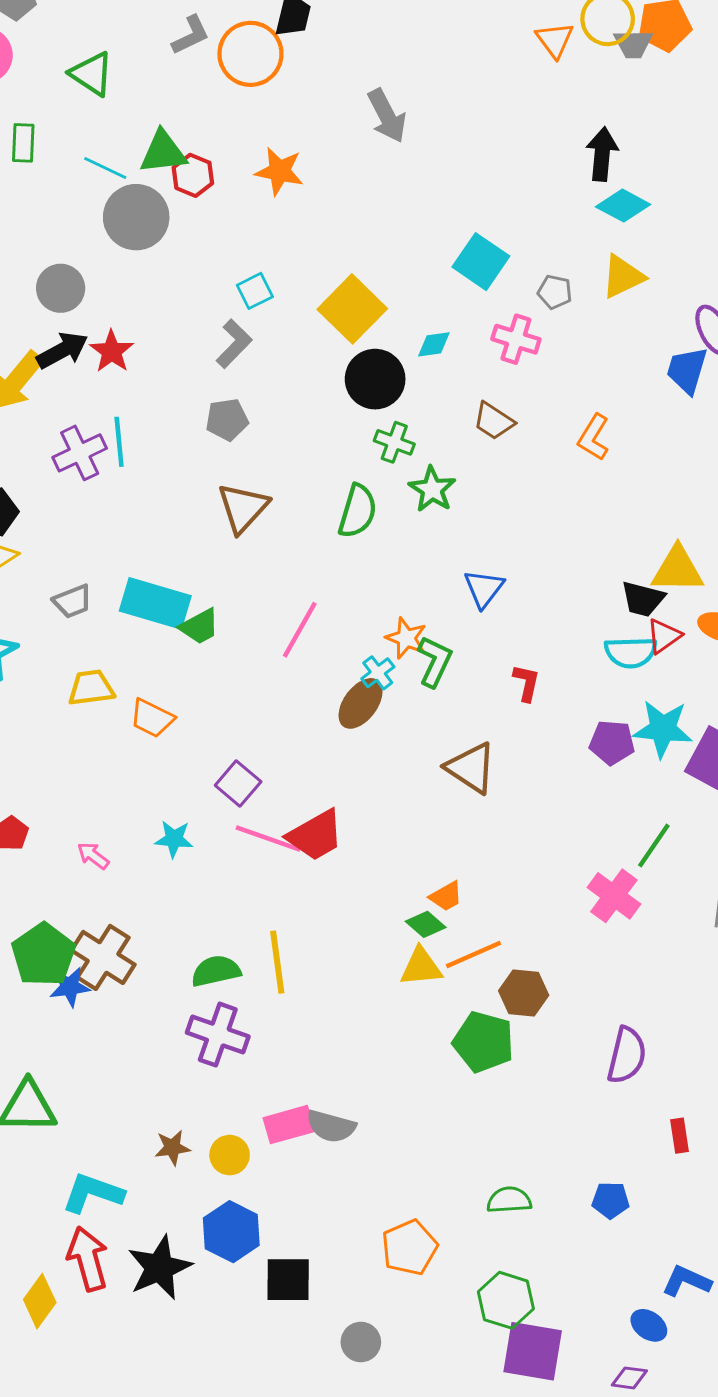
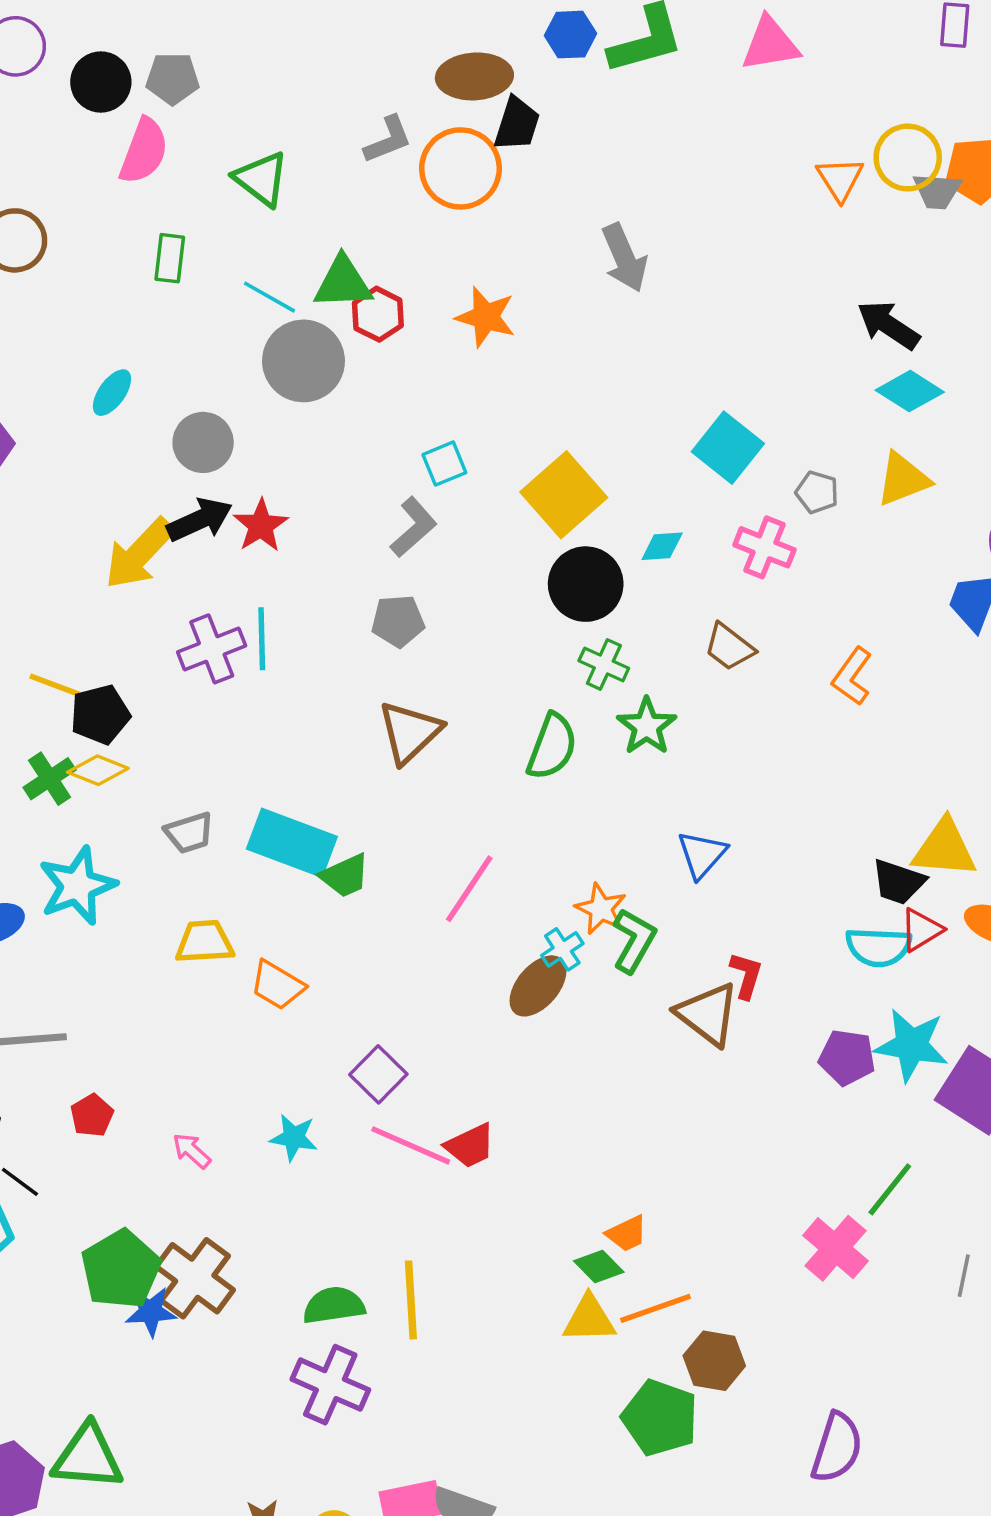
black arrow: (602, 154) -> (888, 325), turned -66
brown triangle: (471, 768) -> (708, 1014), moved
red trapezoid: (316, 835) -> (470, 1146), size x0.7

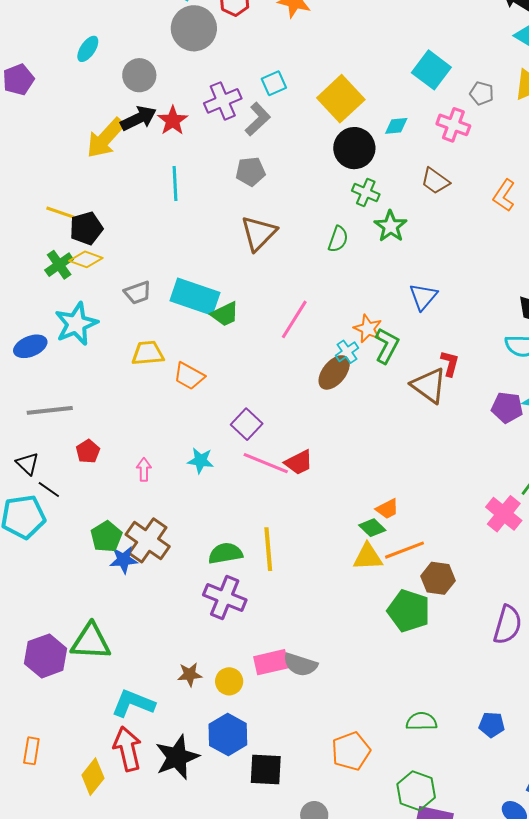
purple cross: (212, 649) -> (223, 101), moved
green semicircle: (552, 747) -> (338, 239), size x0.7
pink arrow: (192, 1151) -> (144, 470), turned 50
green pentagon: (121, 1269) -> (106, 537), size x0.7

